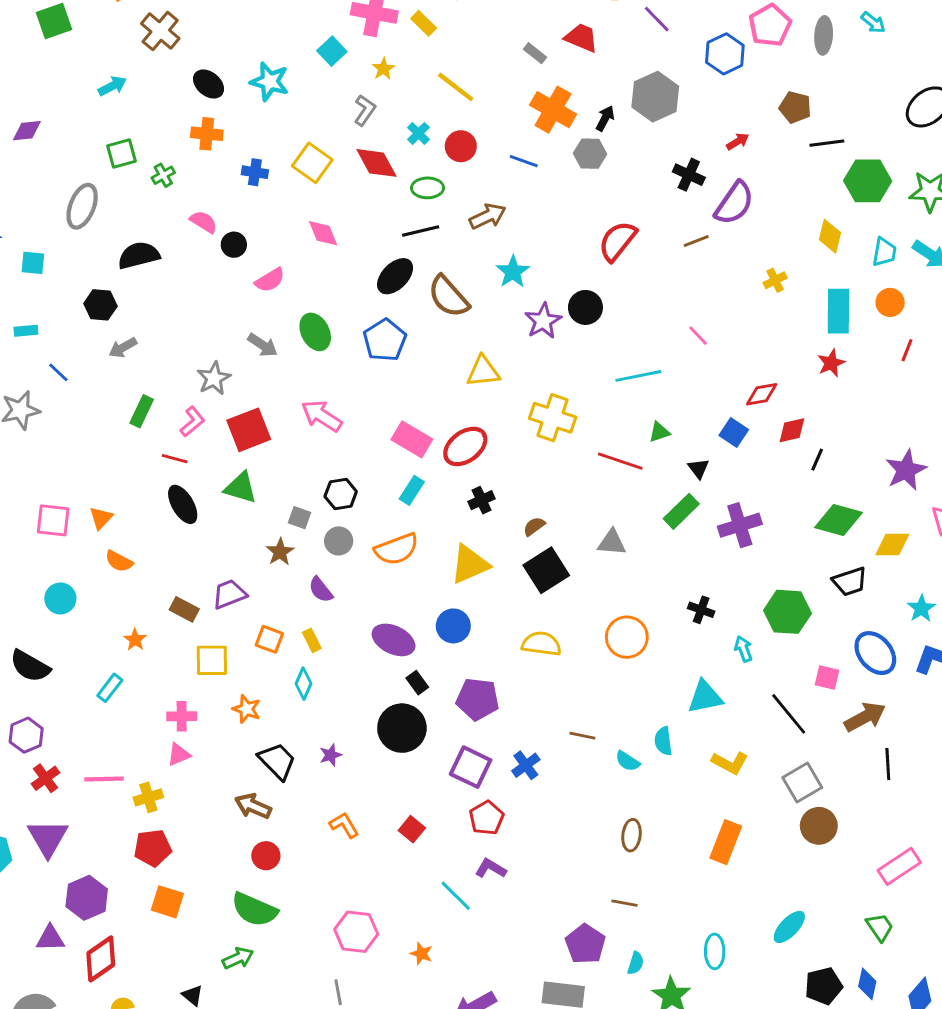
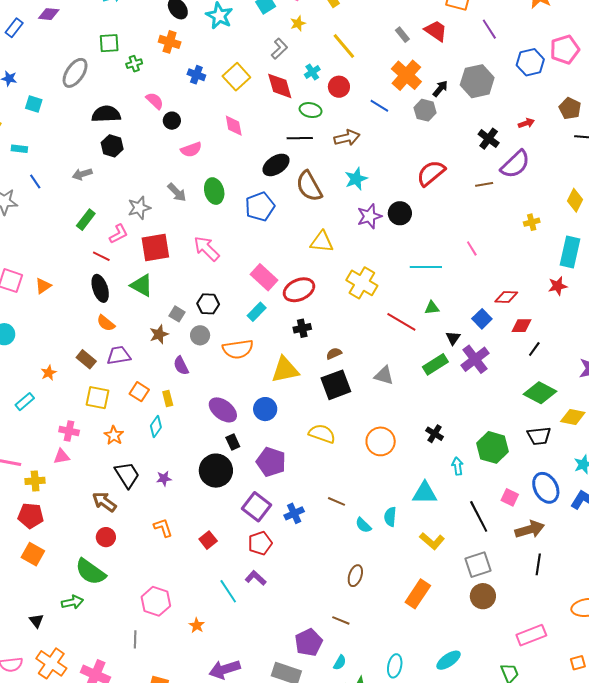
black hexagon: (100, 305) -> (112, 146), moved
purple cross: (740, 525) -> (475, 359), moved, turned -32
orange semicircle: (119, 561) -> (106, 323), moved

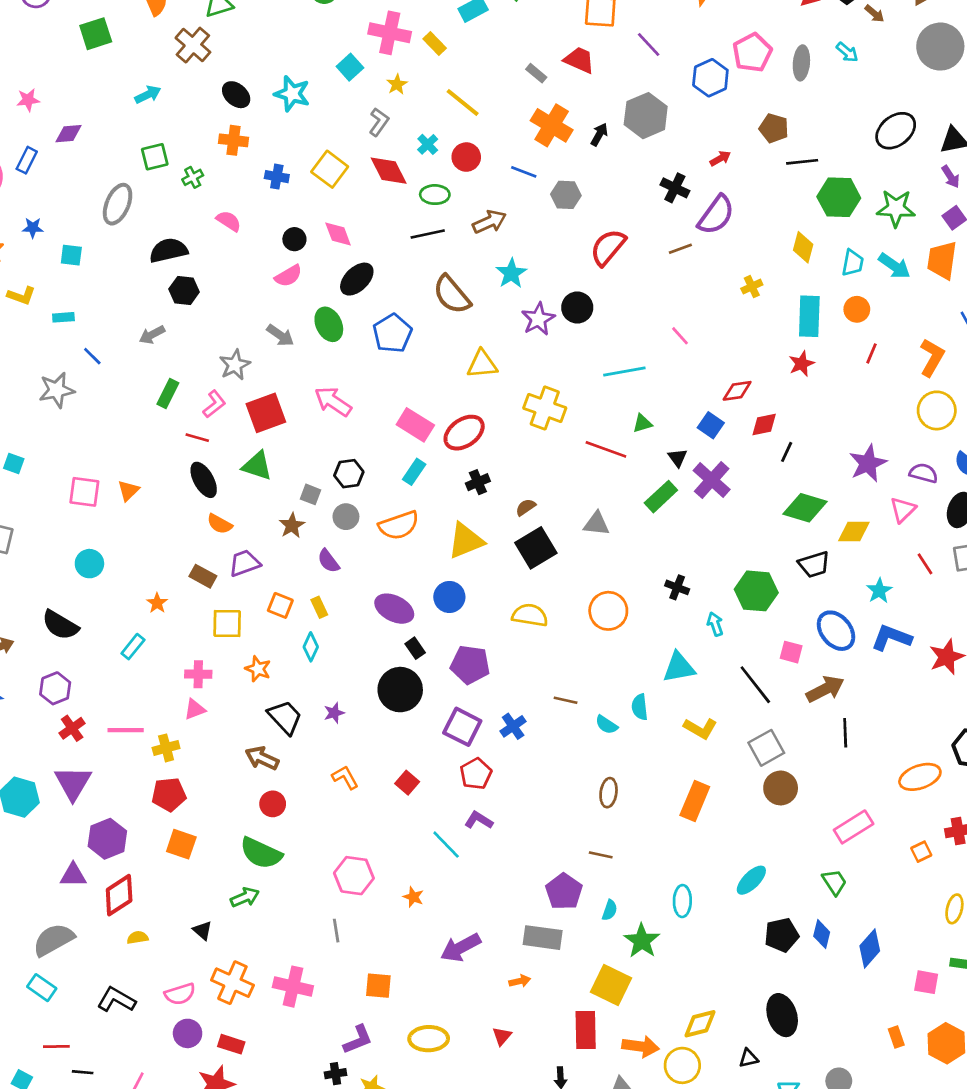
gray hexagon: (425, 110) -> (566, 195), moved
black circle: (172, 121) -> (294, 239), moved
black ellipse: (276, 165) -> (357, 279), moved

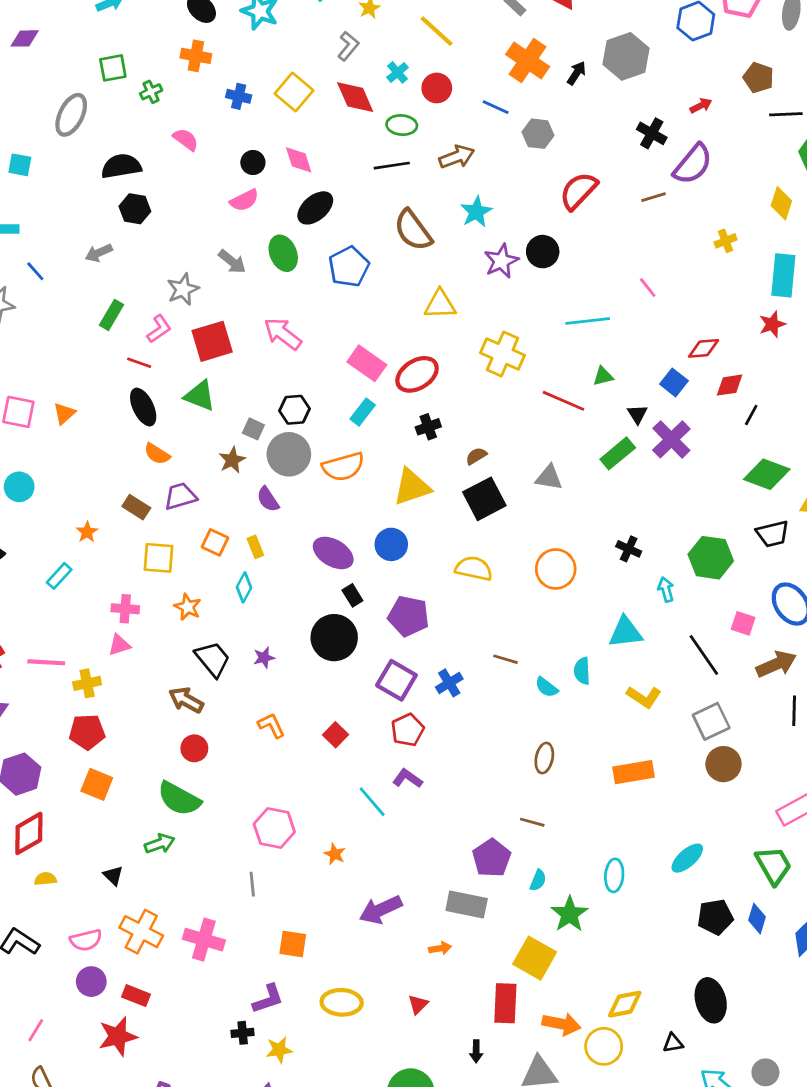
gray circle: (346, 517) -> (289, 454), size x1.6
orange rectangle: (695, 801) -> (634, 772), turned 54
green trapezoid: (834, 882) -> (773, 865), size x1.4

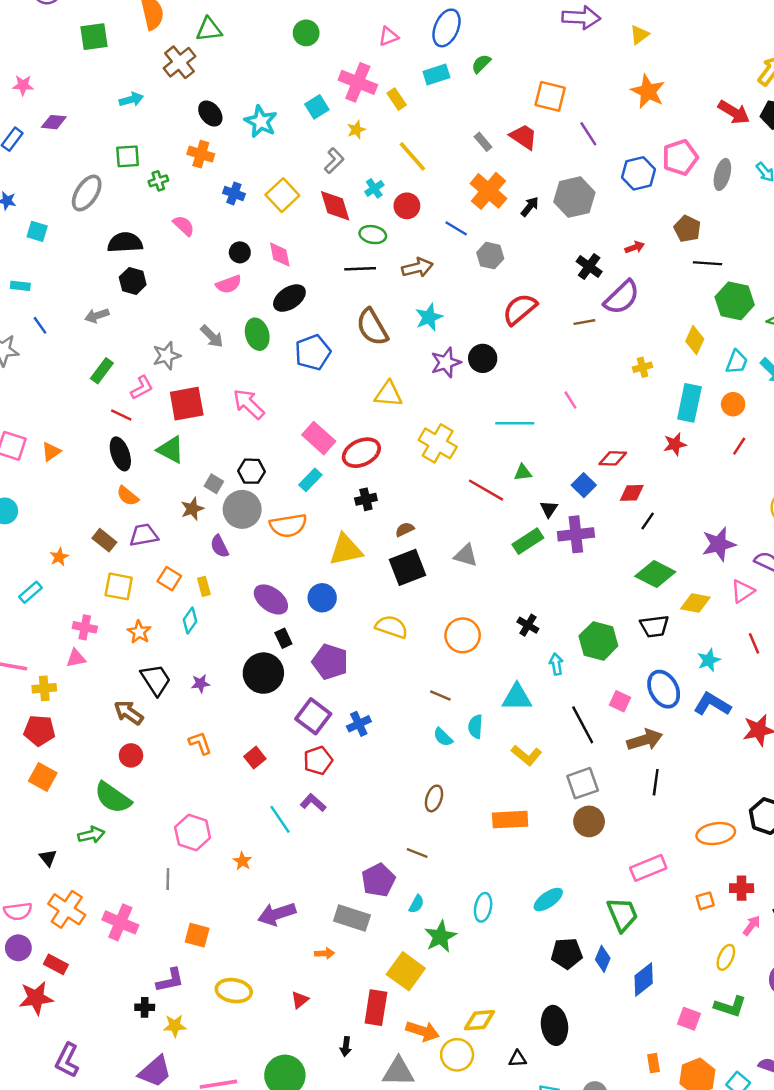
purple cross: (671, 439) -> (576, 534), turned 32
brown line: (505, 659) -> (440, 696), moved

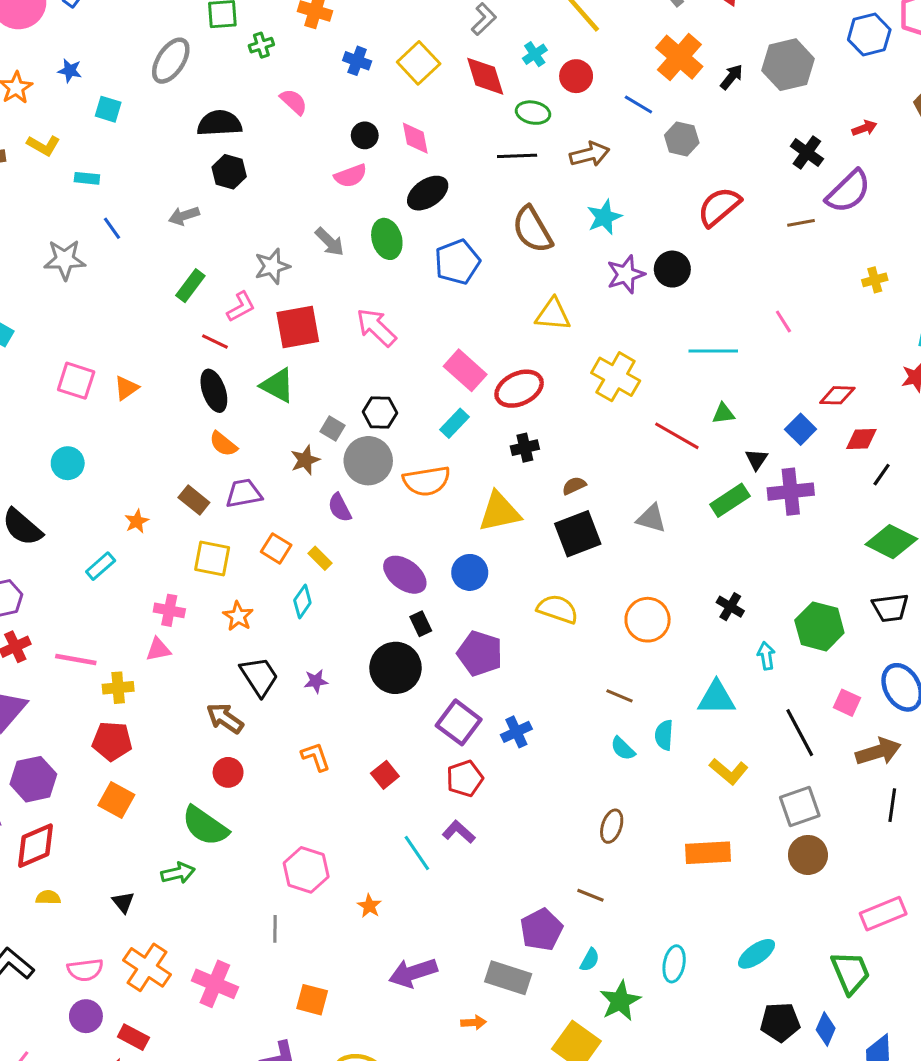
yellow rectangle: (204, 586) -> (320, 558), turned -30

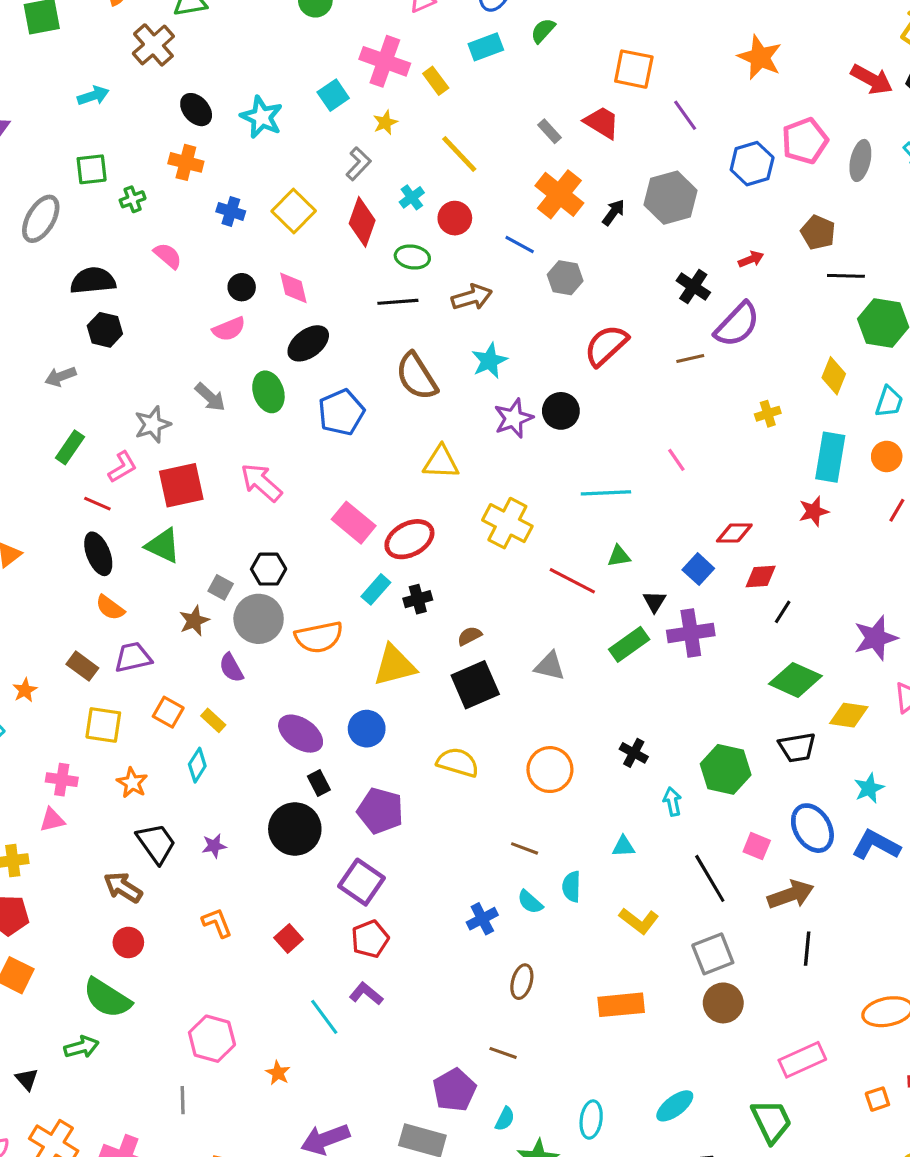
red diamond: (485, 76) -> (362, 222), turned 39
cyan rectangle: (455, 423) -> (376, 589), moved
cyan triangle: (716, 698) -> (623, 846), size x0.6
blue cross: (516, 732) -> (482, 919), moved

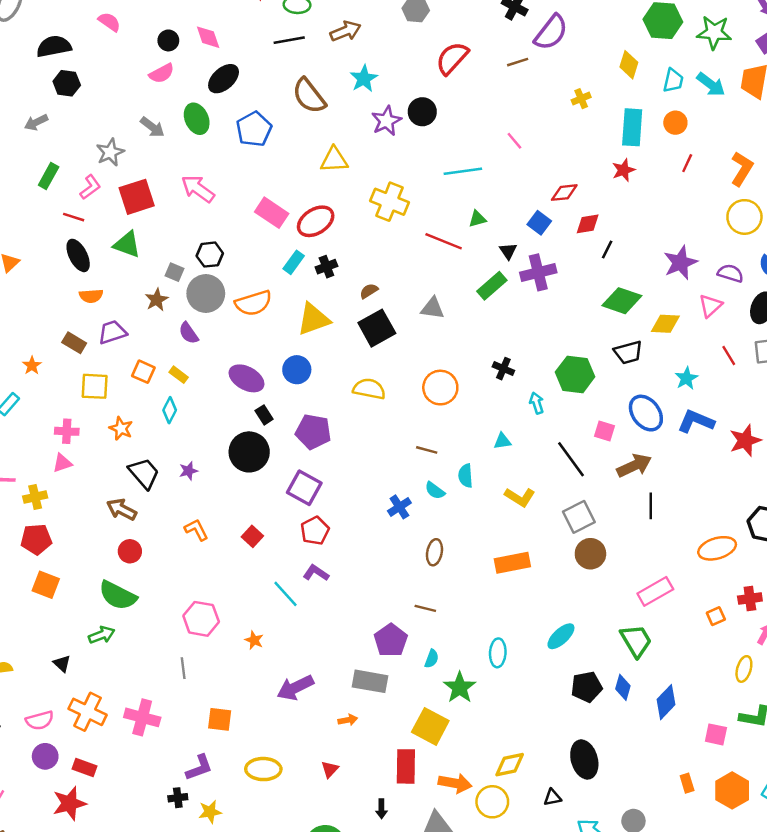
orange semicircle: (110, 608) -> (91, 296), turned -35

